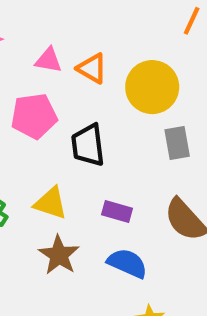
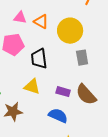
yellow triangle: (51, 203) -> (32, 87), moved
purple rectangle: (117, 211) -> (63, 92), moved
brown star: (59, 255) -> (13, 112), moved, turned 30

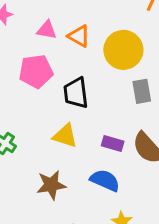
brown star: (13, 112) -> (51, 185), moved

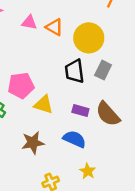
pink pentagon: (36, 71) -> (21, 86), moved
gray rectangle: (142, 91) -> (103, 70), turned 36
black trapezoid: (76, 93) -> (74, 71), moved

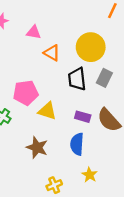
orange triangle: (54, 27) -> (52, 53), moved
blue semicircle: (74, 139) -> (77, 144), turned -110
brown star: (33, 143) -> (37, 147), turned 30

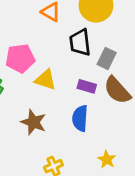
gray rectangle: (104, 78) -> (107, 58), moved
yellow star: (90, 175) -> (107, 159), moved

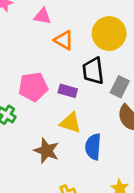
yellow triangle: (45, 80) -> (70, 123), moved
purple rectangle: (87, 86) -> (68, 91), moved

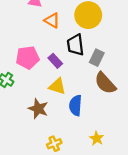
purple rectangle: (68, 91) -> (55, 61), turned 32

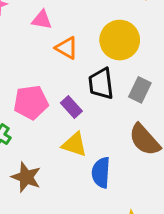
gray rectangle: (97, 58) -> (140, 90), moved
brown star: (38, 109) -> (26, 177), moved

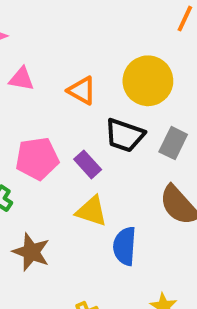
pink triangle: (42, 20) -> (21, 79), moved
black trapezoid: (101, 84) -> (125, 135), turned -64

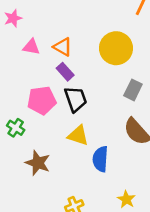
orange triangle: (82, 91) -> (63, 47), moved
black trapezoid: (125, 135) -> (76, 99), moved, turned -128
purple rectangle: (88, 164) -> (65, 72), moved

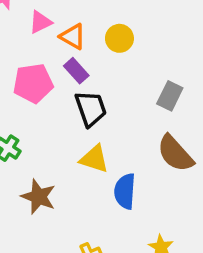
pink triangle: (31, 47) -> (40, 22), moved, turned -36
yellow circle: (116, 48) -> (119, 38), moved, size x0.6
pink pentagon: (42, 100) -> (33, 83), moved

